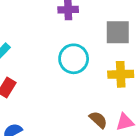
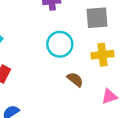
brown semicircle: (98, 120) -> (75, 79), moved

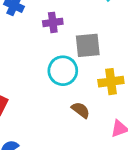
gray square: (97, 18) -> (88, 45), moved

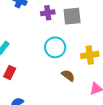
gray square: (88, 45) -> (72, 16), moved

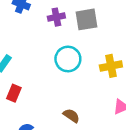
brown semicircle: (68, 76) -> (71, 116), moved

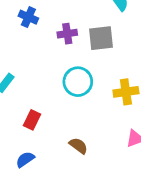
red rectangle: (14, 93) -> (32, 120), moved

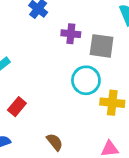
cyan circle: (78, 82) -> (86, 80), moved

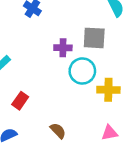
purple cross: (71, 34) -> (63, 48), moved

